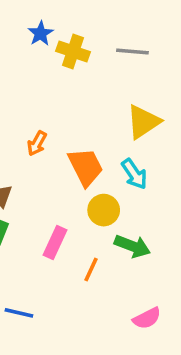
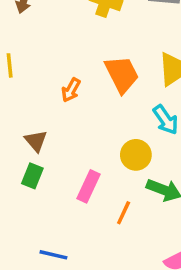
orange trapezoid: (86, 167) -> (122, 74), moved

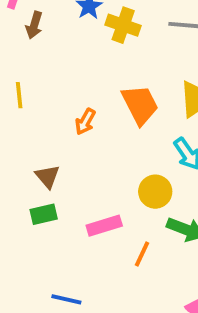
green rectangle: (32, 176) -> (44, 214), turned 55
pink rectangle: (89, 186) -> (104, 226), turned 48

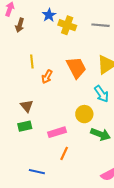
yellow line: (19, 95) -> (32, 62), moved
orange line: (142, 254) -> (64, 153), moved

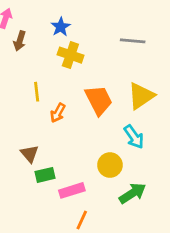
yellow cross: (67, 25) -> (70, 55), moved
green rectangle: (25, 126) -> (45, 175), moved
green arrow: (100, 134) -> (133, 193), turned -54

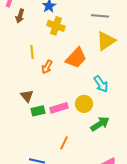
yellow triangle: (141, 96) -> (106, 41), moved
orange trapezoid: (99, 100) -> (76, 58), turned 70
pink rectangle: (72, 190) -> (59, 108), moved

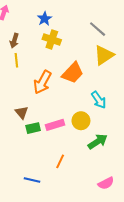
brown arrow: (20, 16) -> (14, 41), moved
gray line: (100, 16) -> (98, 29), turned 36
yellow line: (32, 52) -> (16, 60), moved
orange arrow: (47, 67) -> (42, 82), size x1.6

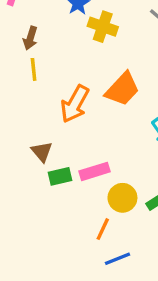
yellow cross: (52, 40) -> (103, 27), moved
yellow circle: (81, 121) -> (122, 198), moved
blue line: (32, 180) -> (118, 259), moved, turned -35

